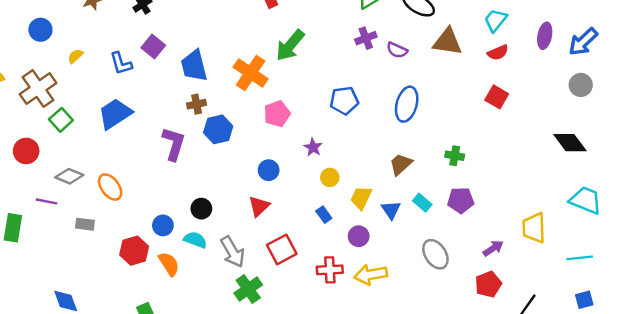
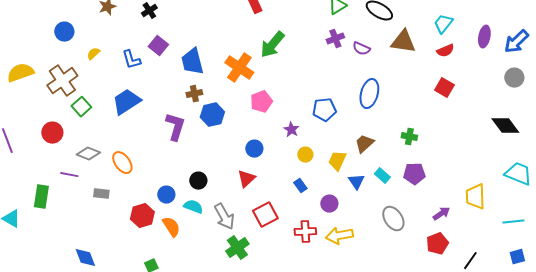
blue pentagon: (344, 101) -> (324, 110), moved
yellow trapezoid: (361, 198) -> (337, 161), moved

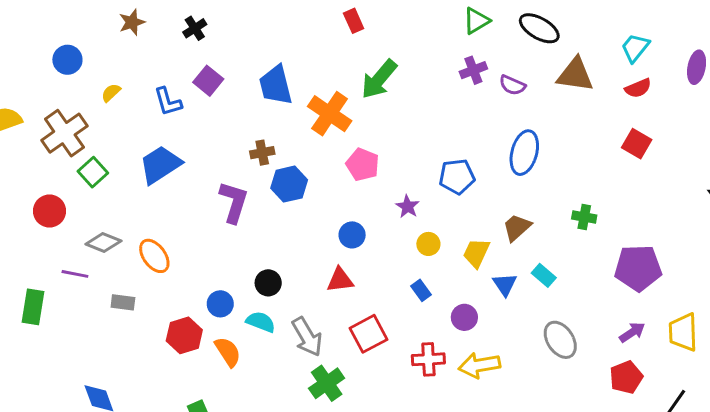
blue trapezoid: (192, 62) -> (276, 85), moved
pink pentagon: (261, 102) -> (363, 165), turned -30
purple pentagon: (414, 174) -> (638, 268), moved, size x1.4
red triangle: (246, 179) -> (340, 280), turned 36
yellow trapezoid: (475, 197) -> (683, 332), moved

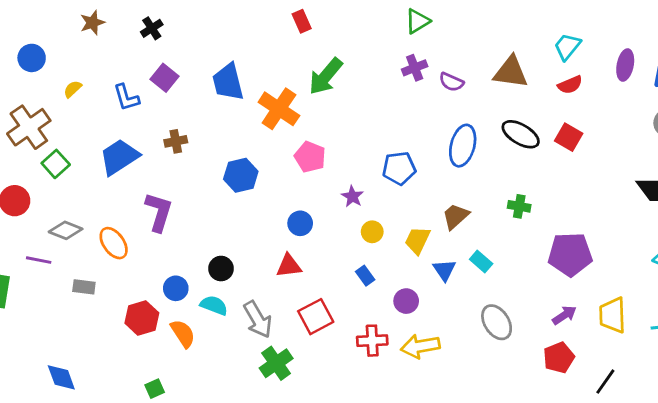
black ellipse: (539, 28) -> (521, 134), moved
brown cross: (262, 153) -> (176, 141), moved
purple L-shape: (234, 202) -> (159, 212), moved

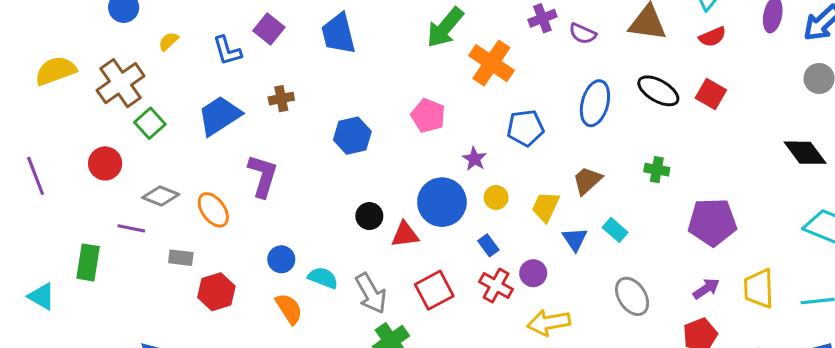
orange cross: (279, 109) -> (491, 63), moved
blue circle: (300, 223) -> (442, 202), moved, size x1.8
black circle: (221, 269) -> (369, 216), moved
red hexagon: (142, 318) -> (216, 292), moved
red cross: (372, 341) -> (496, 286), moved, turned 32

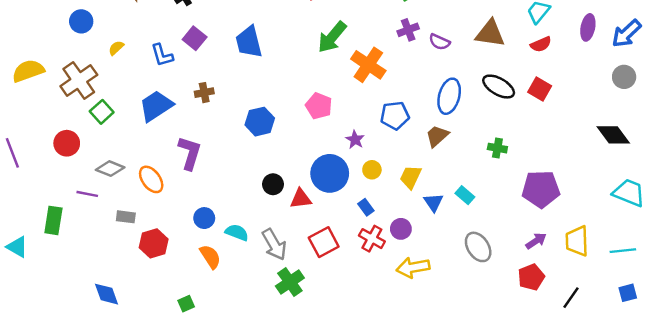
brown trapezoid: (587, 180) -> (437, 136), moved

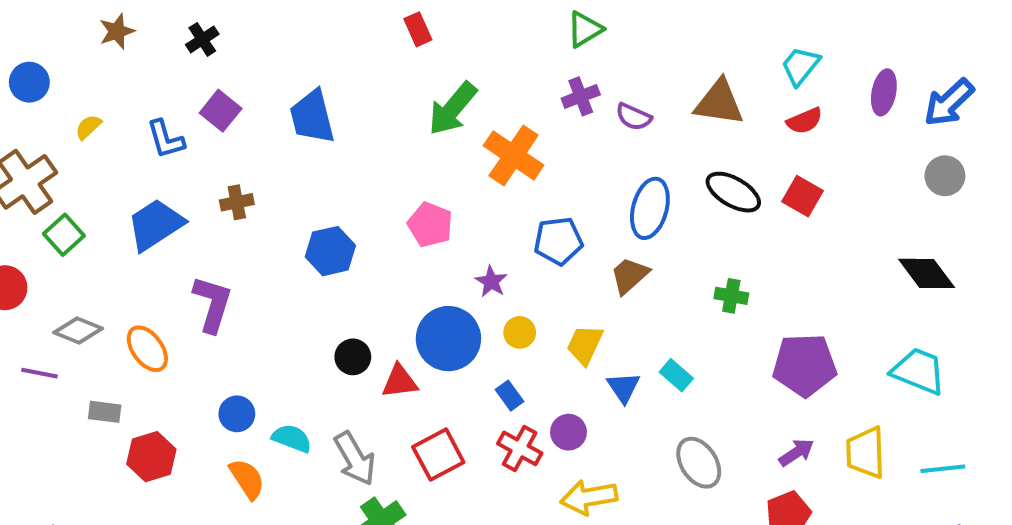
cyan trapezoid: (629, 193) -> (918, 371), moved

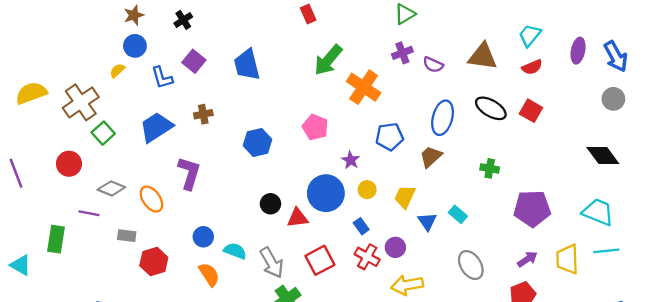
blue circle: (29, 82) -> (135, 46), moved
blue arrow: (949, 103) -> (616, 56), turned -76
cyan line: (943, 469) -> (606, 251), moved

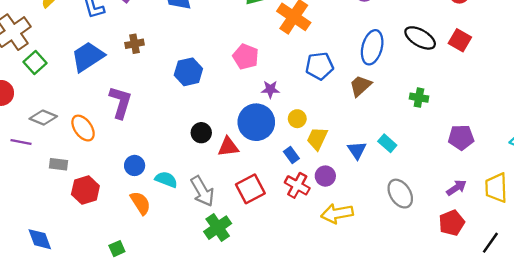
purple star: (351, 160) -> (270, 89), moved, turned -30
yellow trapezoid: (405, 197) -> (317, 139), moved
purple pentagon: (532, 208) -> (461, 137), size x0.7

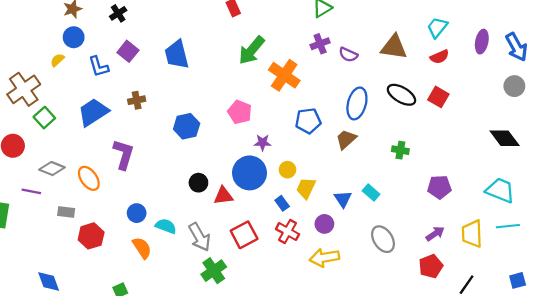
purple circle: (325, 176) -> (324, 224), moved

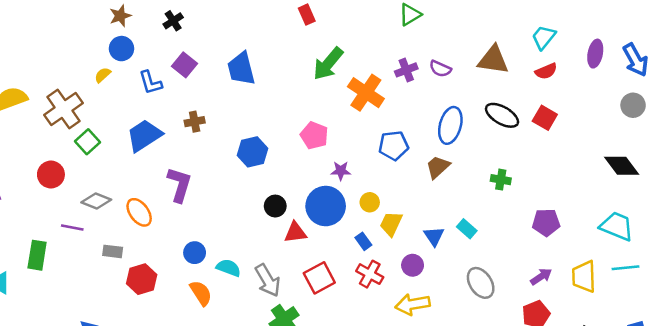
purple cross: (320, 44) -> (406, 70), moved
black circle: (198, 183) -> (275, 206), moved

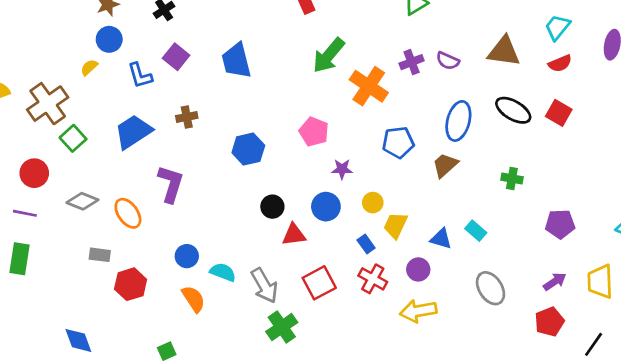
blue circle: (326, 206) -> (326, 207), size x0.7
purple line: (72, 227) -> (25, 213), moved
blue triangle: (434, 236) -> (441, 239), turned -40

